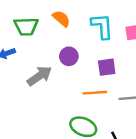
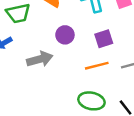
gray arrow: (39, 76) -> (40, 59), turned 30

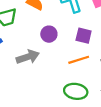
purple square: (104, 39) -> (84, 36), turned 35

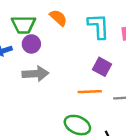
purple circle: (49, 34) -> (31, 44), moved

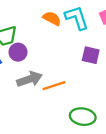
orange semicircle: (58, 18) -> (52, 18), moved
orange line: (90, 92) -> (54, 86), moved

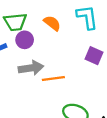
orange semicircle: (52, 18) -> (52, 23), moved

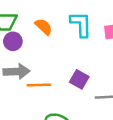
purple square: (94, 56) -> (79, 79), moved

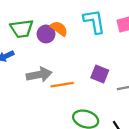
purple circle: (13, 41) -> (46, 34), moved

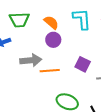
purple circle: (46, 34) -> (53, 40), moved

